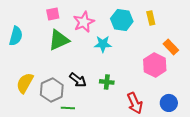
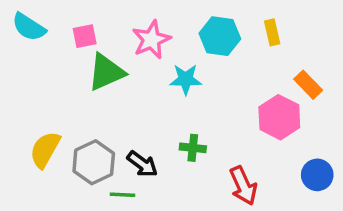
pink square: (53, 14) -> (85, 36), moved
cyan semicircle: (16, 36) -> (29, 27), moved, turned 108
black arrow: (78, 80) -> (142, 164), moved
blue circle: (169, 103) -> (317, 175), moved

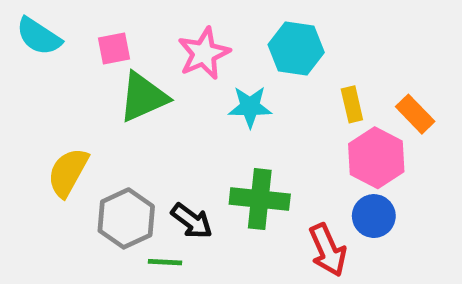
yellow rectangle: (272, 32) -> (352, 104), moved
green cross: (193, 148) -> (260, 199), size x1.6
yellow semicircle: (45, 150) -> (68, 172), moved
blue circle: (317, 175) -> (374, 216), moved

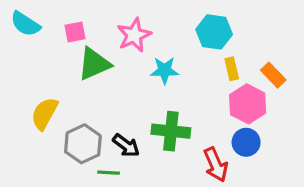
cyan hexagon: (296, 49) -> (214, 32), moved

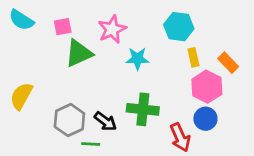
yellow semicircle: (45, 113) -> (21, 96), moved

